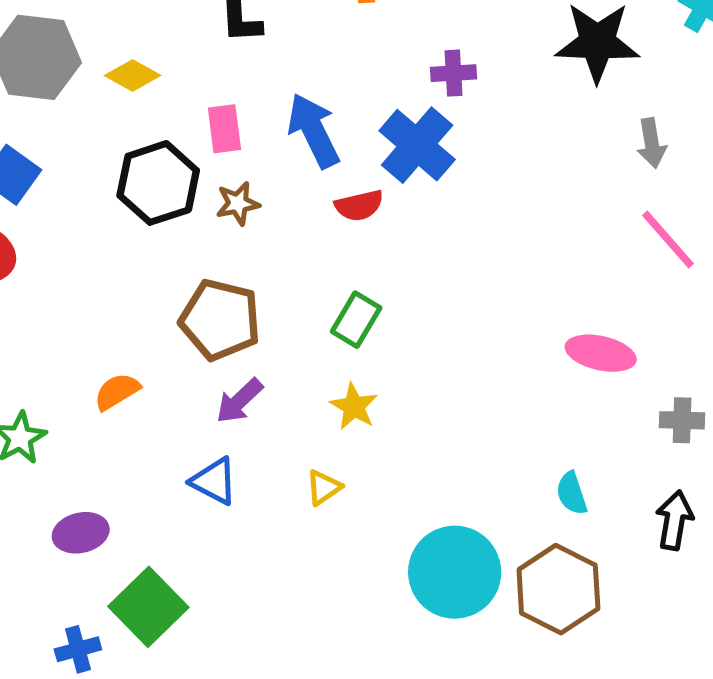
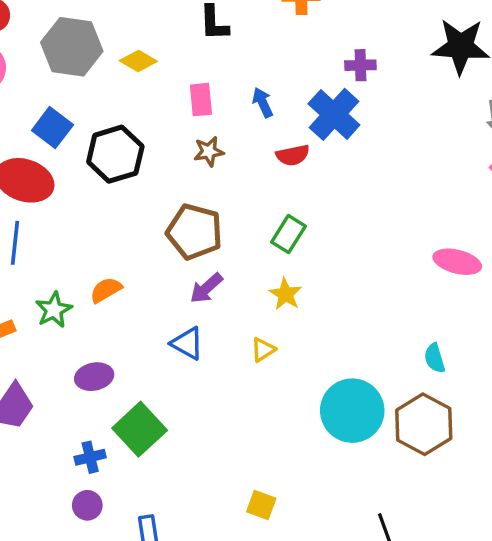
blue arrow: (314, 131) -> (263, 102), size x0.6
black hexagon: (158, 183) -> (115, 154), moved
orange semicircle: (117, 392) -> (106, 290), moved

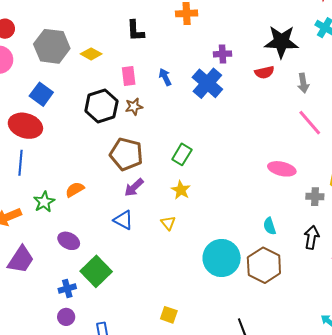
black hexagon: (115, 154) -> (101, 106), moved
red semicircle: (293, 155) -> (264, 72), moved
yellow triangle: (263, 350) -> (168, 223), turned -35
purple ellipse: (94, 377) -> (69, 241), turned 40

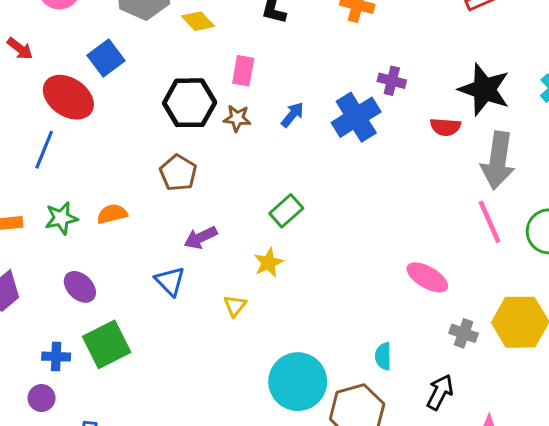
blue arrow: (165, 77) -> (292, 115), moved, turned 48
gray arrow: (303, 83) -> (498, 161), size x1.8
brown pentagon: (126, 154) -> (178, 173), moved, size x0.7

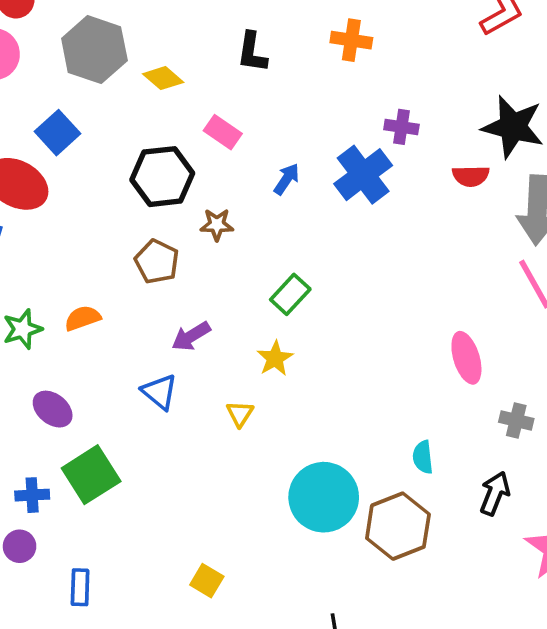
pink rectangle: (243, 71) -> (223, 132), turned -60
brown star: (237, 118) -> (217, 225), moved
pink ellipse: (427, 277) -> (466, 358), turned 48

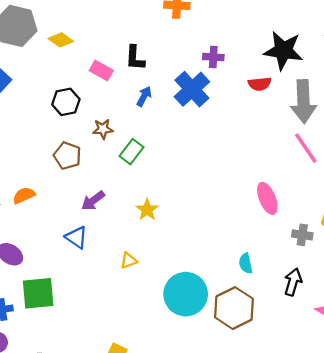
black L-shape: (252, 52) -> (135, 58), moved
black hexagon: (162, 177) -> (66, 102), size x0.7
green rectangle: (290, 294) -> (132, 152), moved
yellow triangle: (240, 414) -> (129, 261), moved, turned 42
green square: (91, 475) -> (38, 293), turned 32

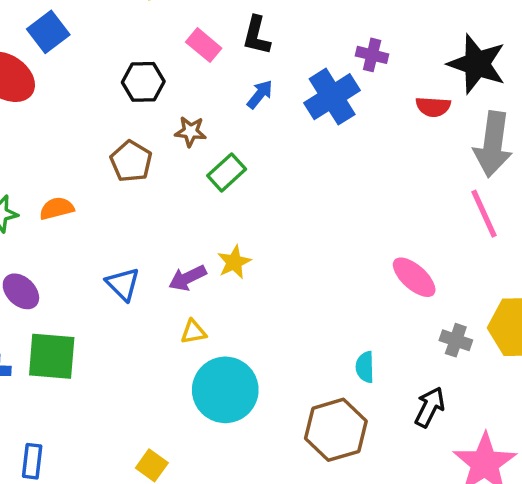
pink ellipse: (267, 198) -> (414, 277), turned -36
purple arrow: (93, 201) -> (188, 278), moved
cyan circle: (186, 294) -> (225, 390), moved

